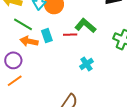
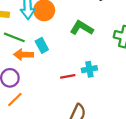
red line: (70, 35) -> (68, 76), moved
cyan cross: (86, 64) -> (89, 69), turned 32

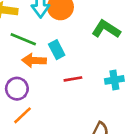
red line: (68, 76) -> (73, 79), moved

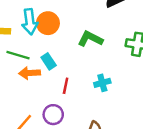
red line: (73, 79) -> (66, 86), turned -63
purple circle: (17, 89) -> (53, 115), moved

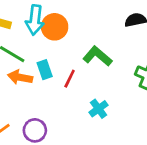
cyan cross: (102, 83) -> (99, 109), turned -35
red line: (66, 86) -> (70, 79), moved

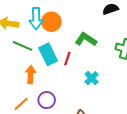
cyan rectangle: (45, 70) -> (48, 54), size x1.5
orange arrow: (20, 77) -> (31, 74), moved, turned 90

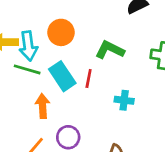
cyan arrow: (36, 19) -> (28, 46), moved
cyan cross: (92, 78) -> (124, 100), turned -32

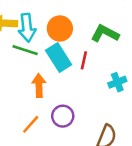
orange circle: (61, 32) -> (60, 28), moved
cyan cross: (124, 100) -> (117, 82), turned -30

